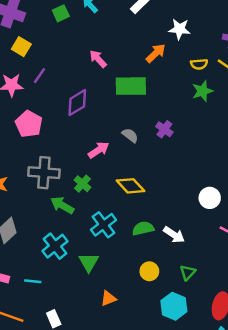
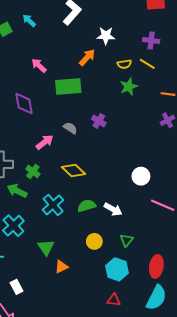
purple diamond: (77, 103) -> (24, 104), turned -65
green triangle: (89, 262) -> (46, 247), moved

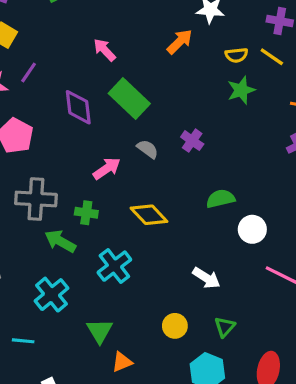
green rectangle: (68, 86) -> (129, 98), moved, turned 45
green cross: (33, 171) -> (86, 213), turned -32
green semicircle: (87, 206) -> (220, 199), moved

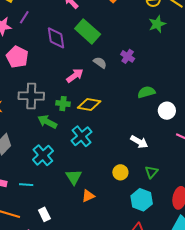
yellow diamond: (149, 215) -> (89, 105), moved, turned -35

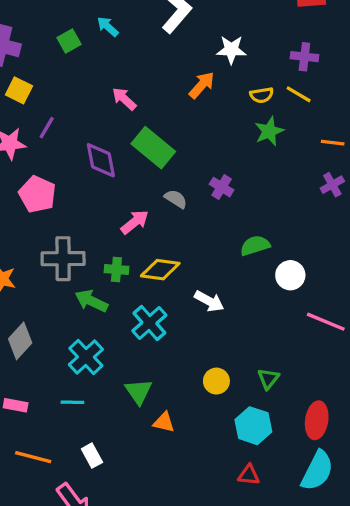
white arrow: (139, 142) -> (209, 301), moved
cyan line: (26, 185) -> (72, 402), moved
orange triangle: (88, 196) -> (164, 422), turned 40

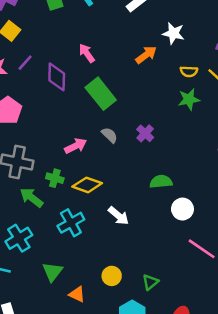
purple diamond: (101, 160) -> (57, 77), moved
orange triangle: (164, 422) -> (77, 294), moved

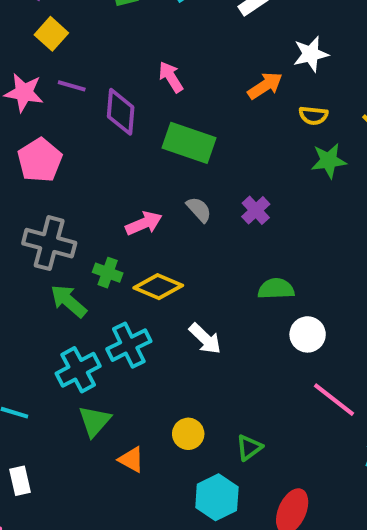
white star: (173, 33) -> (311, 54), turned -30
purple line: (25, 63) -> (72, 86), turned 60
yellow semicircle: (189, 71) -> (313, 116), moved
green rectangle: (101, 94) -> (189, 143), turned -36
cyan cross: (19, 238) -> (78, 370), moved

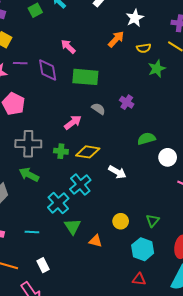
green arrow: (69, 301) -> (29, 175), moved

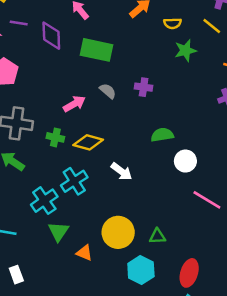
purple cross: (127, 102) -> (144, 87), turned -32
green triangle: (153, 220) -> (157, 236), turned 40
yellow circle: (121, 221) -> (118, 232), size x1.6

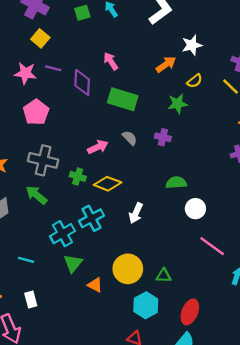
yellow semicircle: (172, 23) -> (195, 81), turned -42
green star: (185, 50) -> (178, 104), moved
white arrow: (122, 171) -> (136, 213), turned 72

